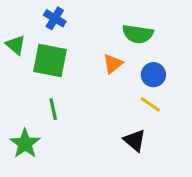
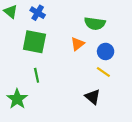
green triangle: (16, 45) -> (11, 12), moved

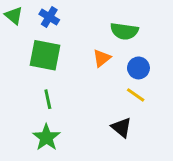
green star: (17, 99) -> (46, 137), moved

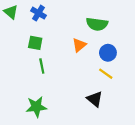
green square: (45, 55) -> (35, 43), size x0.6
green line: (48, 99) -> (42, 66), moved
green star: (46, 137) -> (36, 107), turned 30

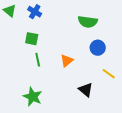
orange triangle: (79, 45) -> (67, 61), moved
yellow line: (106, 74) -> (109, 74), moved
green star: (36, 107) -> (33, 97), turned 30

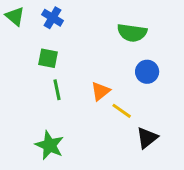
yellow line: (109, 74) -> (122, 111), moved
black triangle: (86, 90) -> (147, 138), moved, turned 42

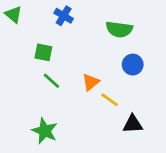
blue cross: (53, 18) -> (64, 16), moved
green line: (57, 90) -> (51, 81), turned -36
black triangle: (147, 138) -> (133, 124), turned 35

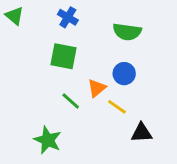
green square: (43, 52) -> (64, 56), moved, size x1.4
blue circle: (133, 65) -> (124, 74), moved
green line: (51, 81) -> (71, 101), moved

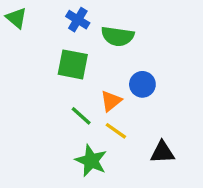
green semicircle: (127, 32) -> (118, 36), moved
yellow line: (117, 107) -> (116, 131), moved
green star: (48, 140) -> (91, 161), moved

